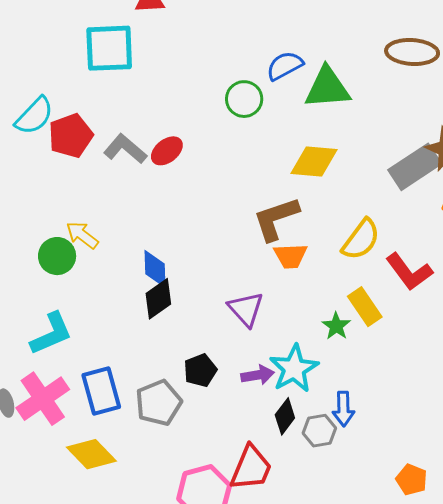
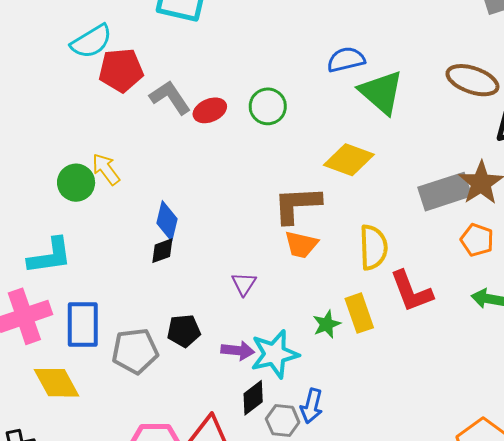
green triangle: (327, 88) -> (381, 92), turned 30
green circle: (244, 99) -> (268, 106), moved
yellow semicircle: (361, 239) -> (373, 247), turned -54
black diamond: (158, 299) -> (162, 251), size x0.7
purple triangle: (246, 309) -> (244, 284), size x0.7

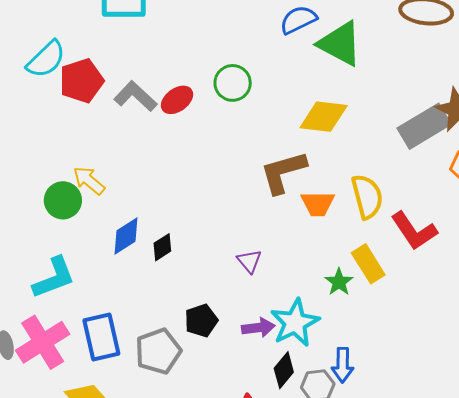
blue diamond: (167, 221) -> (126, 236), moved, turned 57
orange trapezoid: (301, 245) -> (318, 204), moved

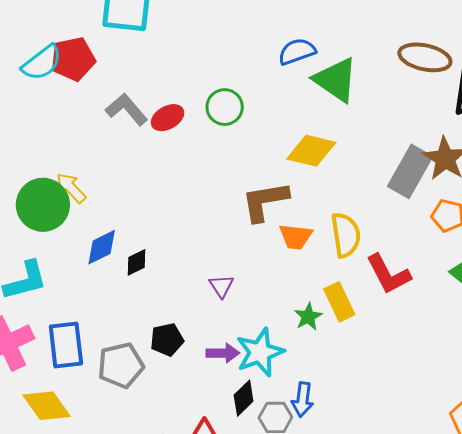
red pentagon: (81, 81) -> (73, 59), moved
gray rectangle: (424, 126) -> (410, 171), turned -36
green circle: (63, 200) -> (43, 205), size x1.4

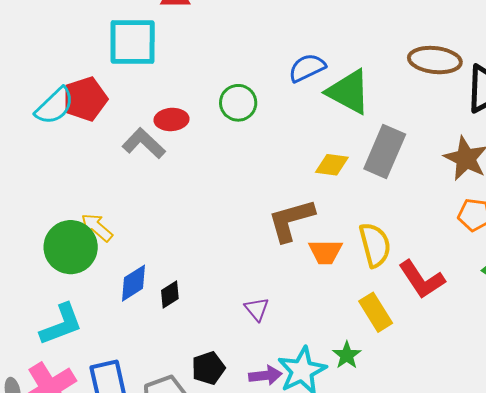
green circle: (225, 107) -> (238, 103), moved
red ellipse: (168, 118) -> (171, 119), moved, turned 32
yellow diamond: (311, 151) -> (332, 165), size x0.7
gray rectangle: (410, 171) -> (385, 151), moved
green star: (308, 317) -> (347, 355), moved

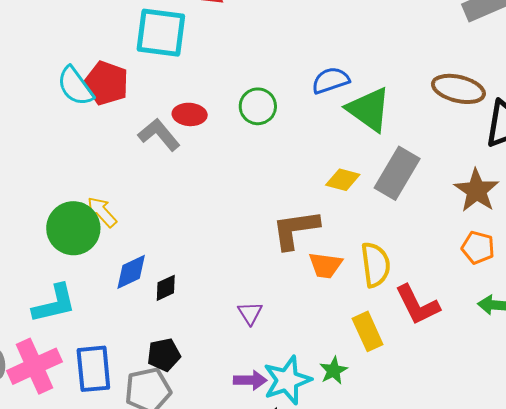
red pentagon: (85, 99) -> (106, 83), turned 30
cyan semicircle: (55, 106) -> (75, 86), turned 90
black pentagon: (208, 368) -> (164, 355), moved

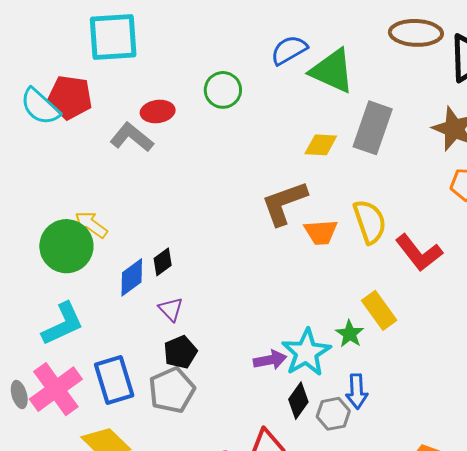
black diamond: (166, 288) -> (163, 262), moved
purple triangle: (250, 313) -> (171, 309), moved
yellow rectangle: (368, 331) -> (379, 310), moved

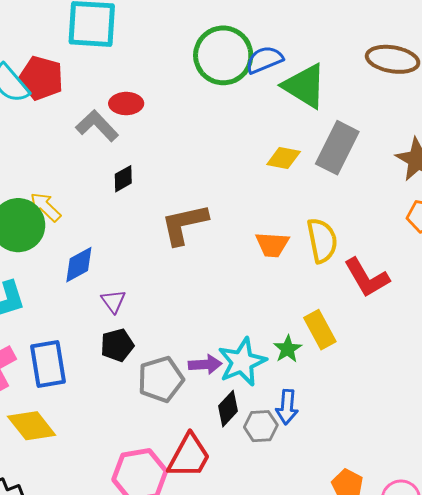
green circle: (223, 90) -> (223, 55), moved, size x1.6
brown L-shape: (284, 203) -> (184, 224), moved
black diamond: (163, 262) -> (123, 179), moved
gray pentagon: (172, 390) -> (161, 379), moved

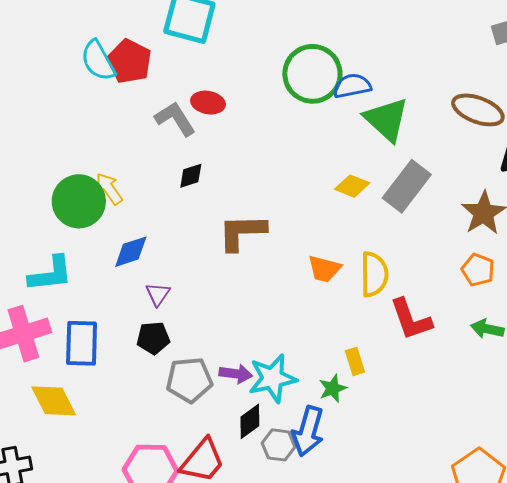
yellow rectangle: (320, 330) -> (355, 361), size x0.7
green star: (288, 349) -> (333, 388), moved
blue arrow: (287, 407) -> (308, 431), size x1.4

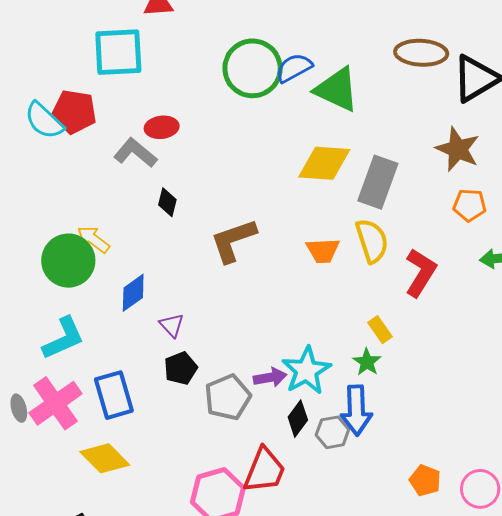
black diamond: (191, 176) -> (167, 202), turned -40
yellow diamond: (352, 186) -> (324, 163), size x1.6
gray rectangle: (407, 186) -> (378, 182), moved
red L-shape: (411, 319) -> (421, 273), turned -111

